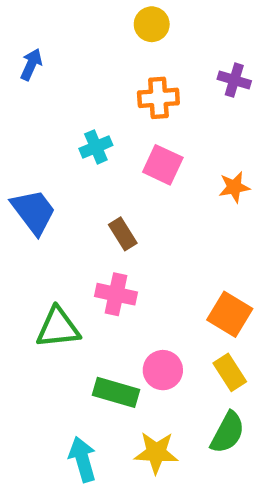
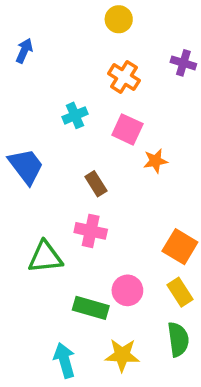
orange cross: (158, 98) -> (124, 77), turned 36
orange star: (234, 187) -> (155, 161), moved
green semicircle: (228, 433) -> (178, 339), turned -36

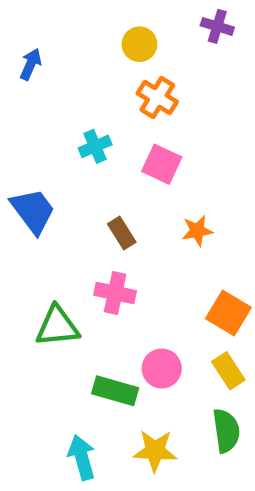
yellow circle: (119, 19) -> (139, 44), moved
purple cross: (183, 63) -> (217, 26), moved
orange star: (155, 161) -> (197, 231), moved

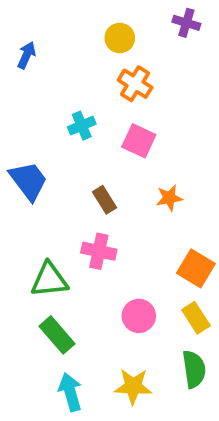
green rectangle: (115, 391) -> (57, 335), moved, turned 33

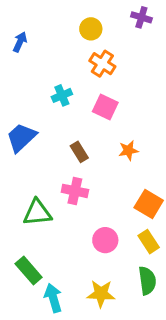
blue trapezoid: (28, 181) -> (21, 137), turned -96
green rectangle: (57, 335) -> (29, 270), moved

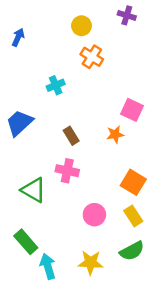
pink square: (105, 107) -> (132, 110), moved
green triangle: (37, 213) -> (34, 190), turned 36
green semicircle: (147, 281) -> (132, 251), turned 70

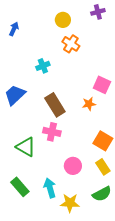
purple cross: (127, 15) -> (98, 12), turned -32
brown rectangle: (71, 136) -> (55, 105), size x1.6
cyan arrow: (48, 266) -> (50, 188), moved

